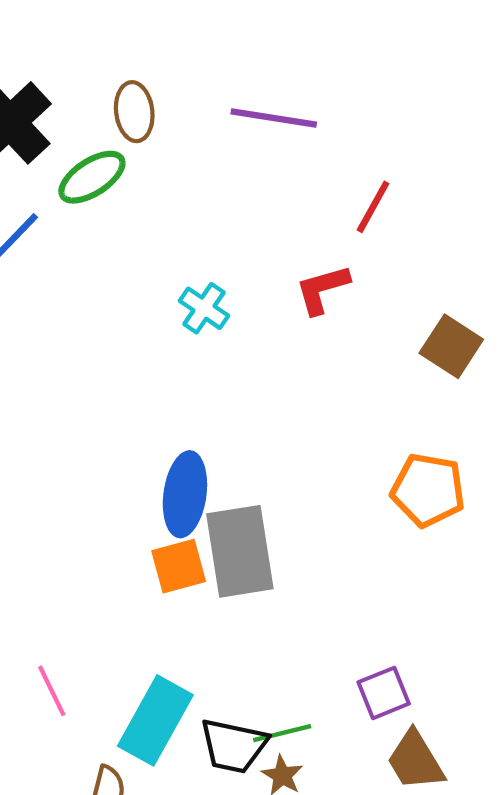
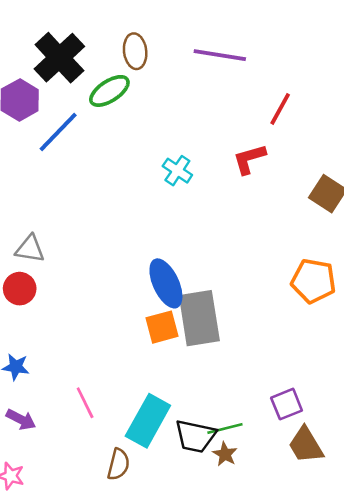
blue ellipse: (185, 494) -> (166, 283), turned -33

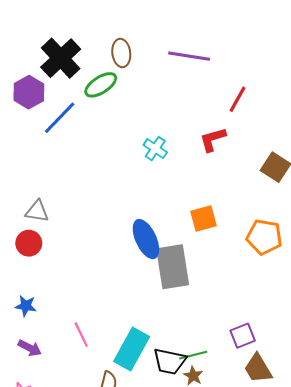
orange square: (162, 327) -> (204, 218), moved

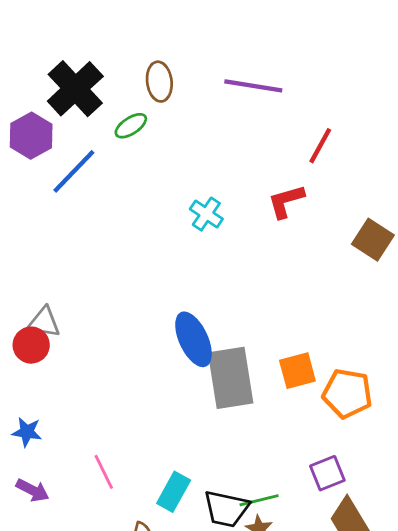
green ellipse: (101, 85) -> (131, 126), size x0.7
gray triangle: (37, 211) -> (44, 322), moved
orange square: (204, 218) -> (297, 371), moved
orange pentagon: (264, 237) -> (347, 393), moved
cyan rectangle: (132, 349) -> (174, 492), size x0.7

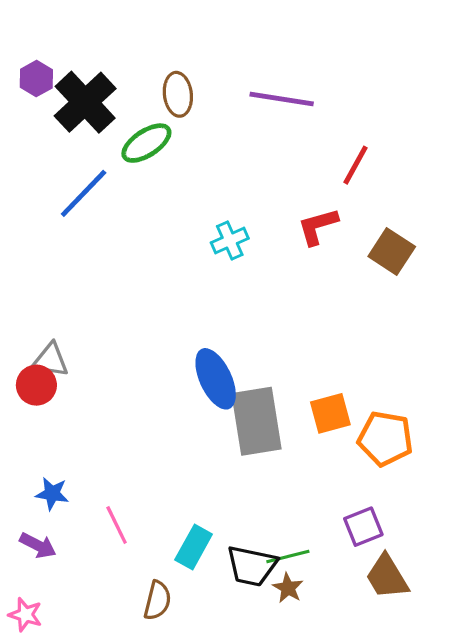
green ellipse: (131, 126) -> (146, 143), size x1.4
purple hexagon: (31, 136) -> (36, 79), moved, size x0.7
cyan cross: (206, 214) -> (230, 240), turned 32
brown square: (373, 240) -> (392, 252), moved
blue star: (27, 432) -> (52, 494), moved

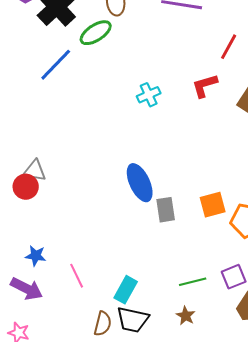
gray rectangle: (256, 421) -> (166, 210), size x0.6
purple arrow: (38, 545) -> (27, 289), size x1.4
green line: (288, 556) -> (193, 282), moved
black trapezoid: (252, 566) -> (133, 320), moved

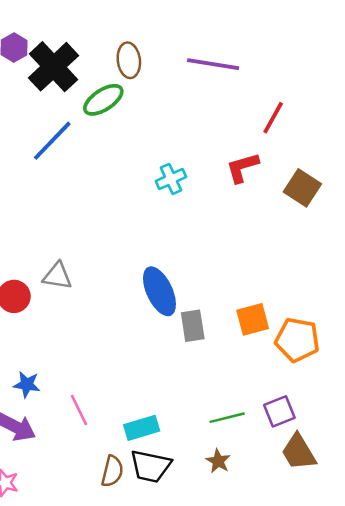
gray triangle: (35, 171) -> (57, 276), moved
cyan rectangle: (126, 290) -> (142, 428), turned 44

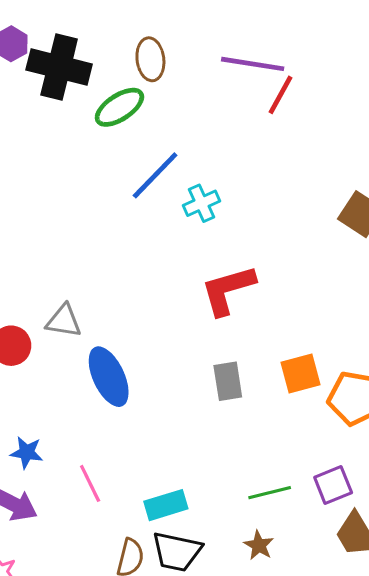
black cross: (54, 67) -> (59, 67), turned -33
red line: (273, 118) -> (280, 95), moved
blue line: (52, 141) -> (155, 175), moved
red L-shape: (242, 167) -> (228, 290), moved, size x1.4
blue ellipse: (159, 291) -> (109, 377), moved

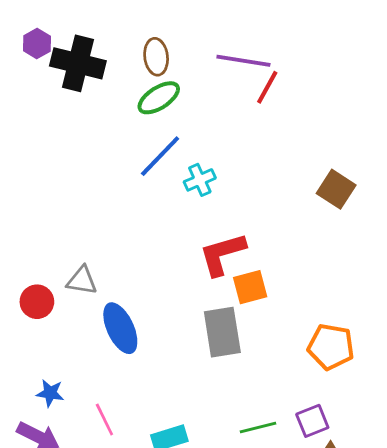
green ellipse: (119, 107) -> (159, 98), moved
orange square: (301, 374) -> (250, 287), moved
gray rectangle: (228, 381) -> (222, 332), size x1.5

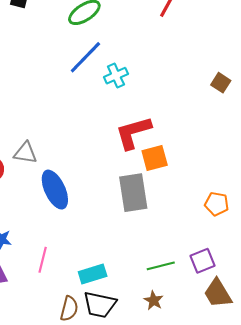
brown square: (336, 189) -> (221, 83), size x0.7
orange pentagon: (331, 347) -> (217, 204), size x0.7
pink line: (104, 420) -> (43, 260), turned 40

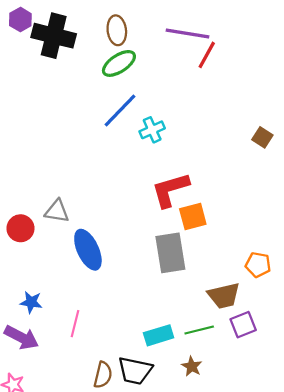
cyan rectangle: (93, 274) -> (159, 335), moved
brown trapezoid: (218, 293) -> (224, 296), moved, turned -72

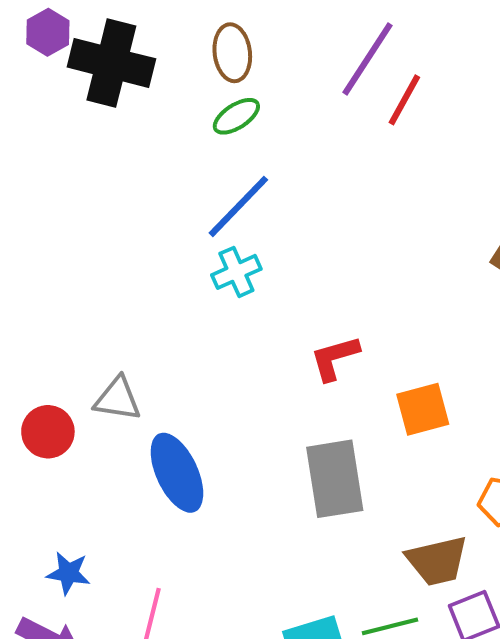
purple line: (187, 33) -> (368, 59), turned -66
green ellipse: (119, 63) -> (236, 116), size x0.7
cyan cross: (152, 130) -> (236, 272), moved
red L-shape: (170, 190) -> (335, 358), size x0.7
orange square: (193, 217) -> (423, 409), moved

